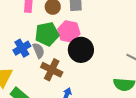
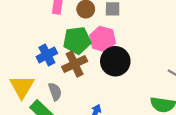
gray semicircle: (38, 51) -> (55, 92), moved
brown cross: (52, 70) -> (75, 64), moved, turned 35

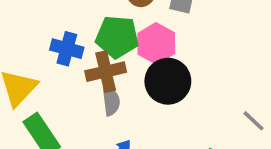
blue cross: (47, 55) -> (67, 49), turned 30
gray semicircle: (55, 92) -> (111, 101), moved

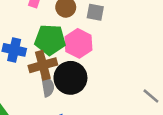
black circle: (168, 81) -> (70, 78), moved

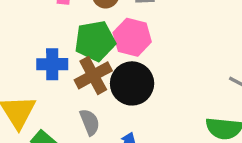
gray semicircle: (48, 86) -> (90, 122), moved

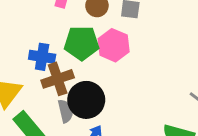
brown cross: (93, 75) -> (58, 79), moved
black circle: (132, 83) -> (86, 100), moved

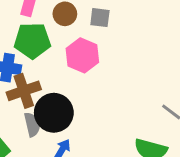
green pentagon: (82, 43) -> (32, 41), moved

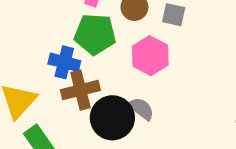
gray semicircle: (32, 125) -> (141, 109), moved, turned -45

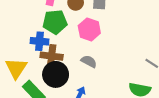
brown cross: (80, 90) -> (52, 56), turned 30
black circle: (112, 118) -> (56, 74), moved

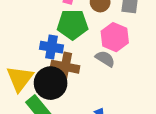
gray semicircle: (89, 61) -> (105, 59), moved
black circle: (56, 74) -> (51, 83), moved

